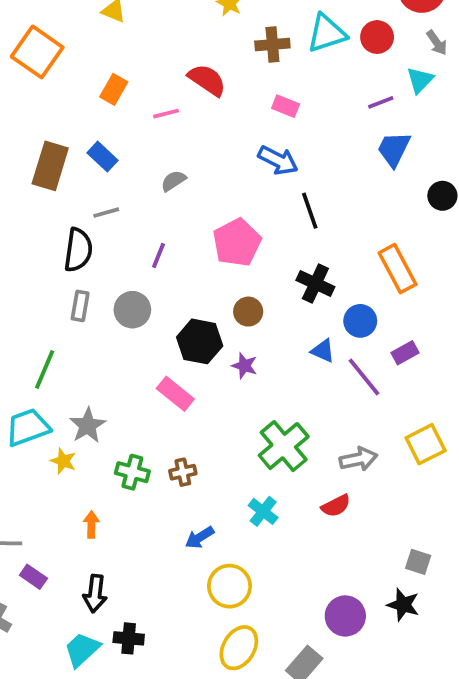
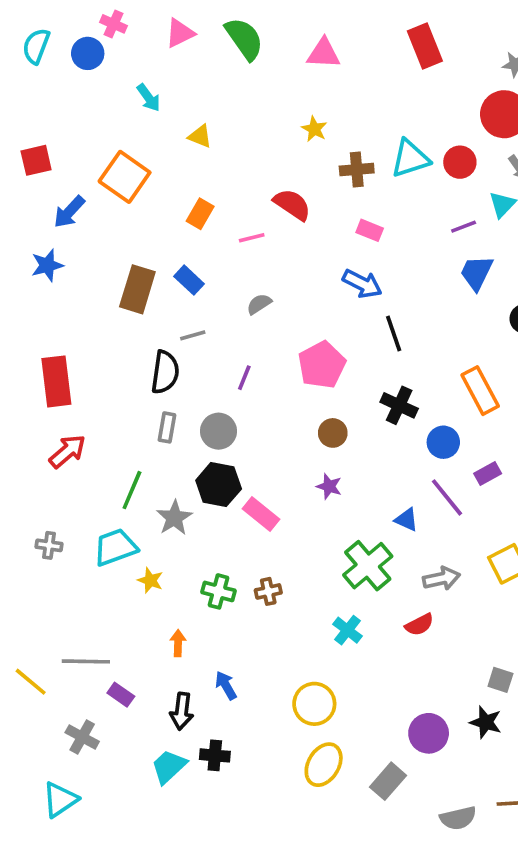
black hexagon: (200, 341) -> (219, 485), moved
blue triangle: (323, 351) -> (406, 520), moved
gray star: (88, 425) -> (174, 518), moved
blue arrow: (200, 538) -> (226, 685), moved, turned 92

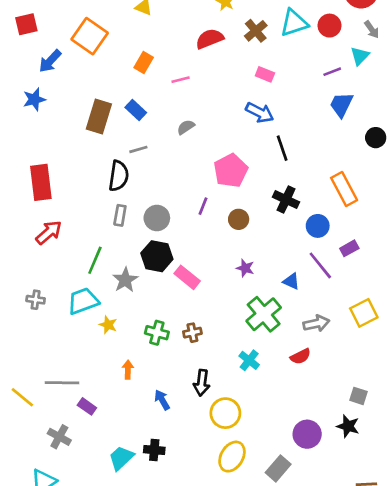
brown cross: (357, 170) -> (256, 31), turned -35
red semicircle: (292, 205) -> (210, 39), moved, turned -56
purple line: (244, 378) -> (203, 206), moved
purple star: (329, 486) -> (245, 268), moved
black arrow: (182, 711) -> (202, 383), moved

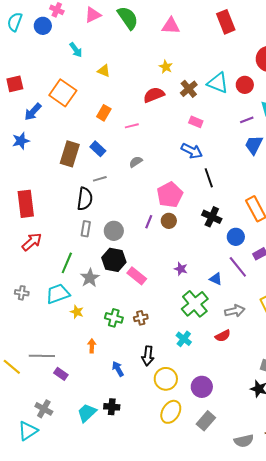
cyan triangle: (294, 23) -> (218, 83), turned 40
brown circle: (239, 219) -> (169, 221), moved
purple circle: (307, 434) -> (202, 387), moved
gray cross: (59, 437) -> (44, 409), moved

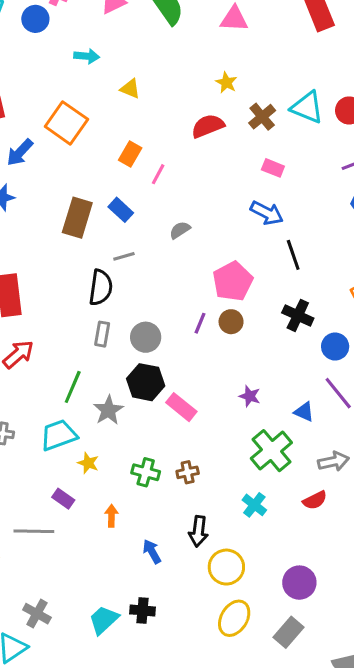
cyan arrow: (76, 50) -> (87, 56), turned -49
pink line: (132, 126) -> (158, 174), moved, turned -48
purple rectangle: (61, 374) -> (63, 499), moved
purple circle: (202, 387) -> (299, 583), moved

